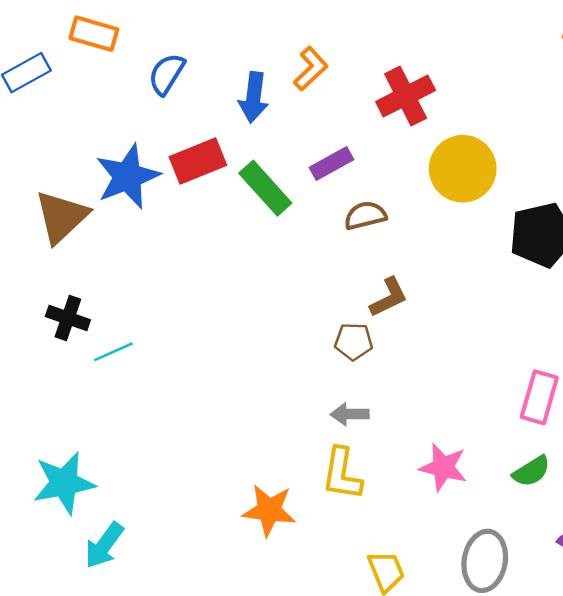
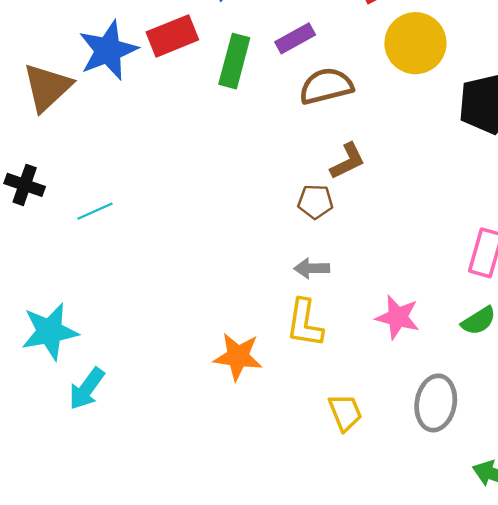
green rectangle: (265, 188) -> (234, 61), turned 57
brown semicircle: (365, 215) -> (326, 86), size x1.4
black cross: (68, 318) -> (25, 185), moved

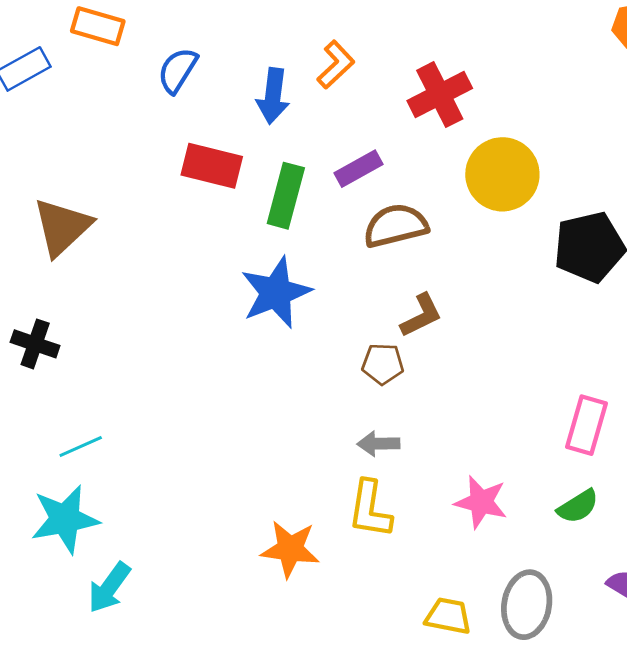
red rectangle: (172, 36) -> (212, 166), turned 36
blue star: (108, 50) -> (276, 293), moved
cyan line: (95, 211) -> (81, 446), moved
yellow trapezoid: (345, 413) -> (448, 616), moved, turned -57

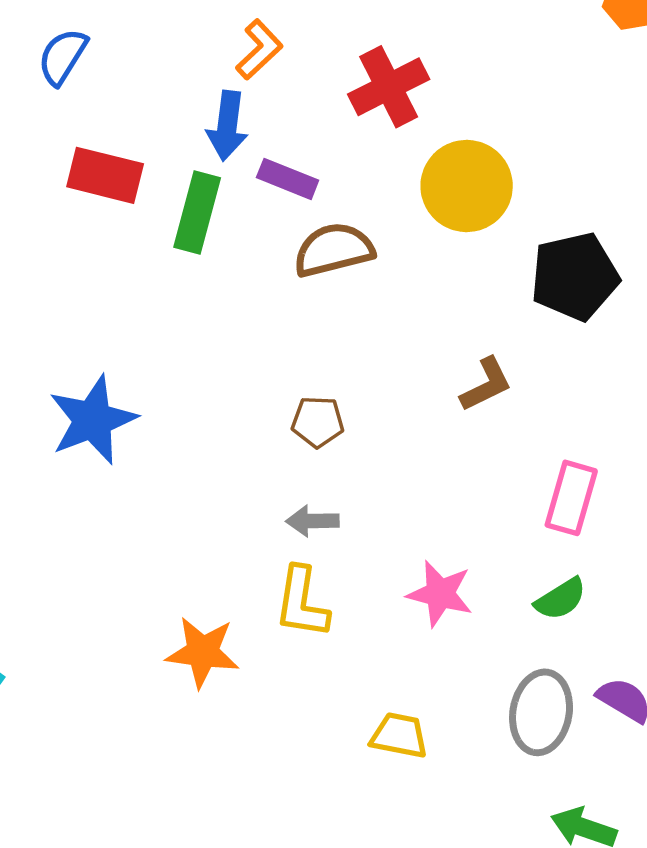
blue arrow: (273, 96) -> (227, 126), moved
purple rectangle: (359, 169) -> (288, 179), turned 51
blue star: (276, 293) -> (93, 420), moved
brown L-shape: (421, 315) -> (486, 384), moved
gray ellipse: (527, 605) -> (541, 712), moved

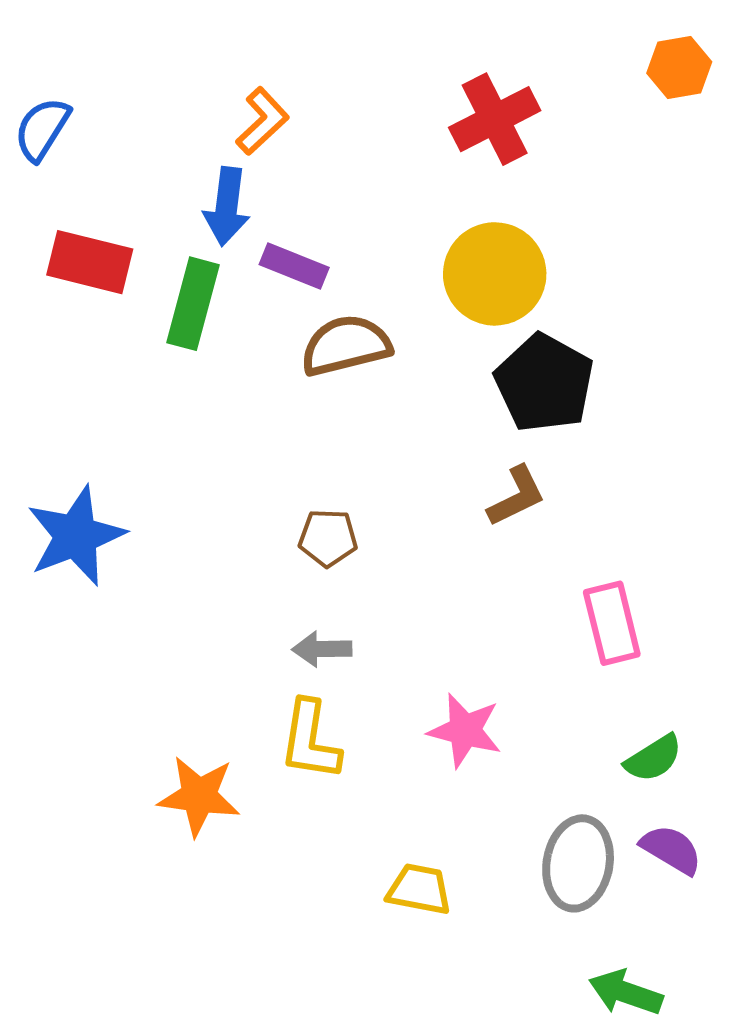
red cross: (389, 87) -> (495, 119), moved
black pentagon: (575, 276) -> (544, 383), moved, turned -30
pink rectangle: (571, 498) -> (612, 623), turned -30
green semicircle: (561, 599) -> (653, 758), moved

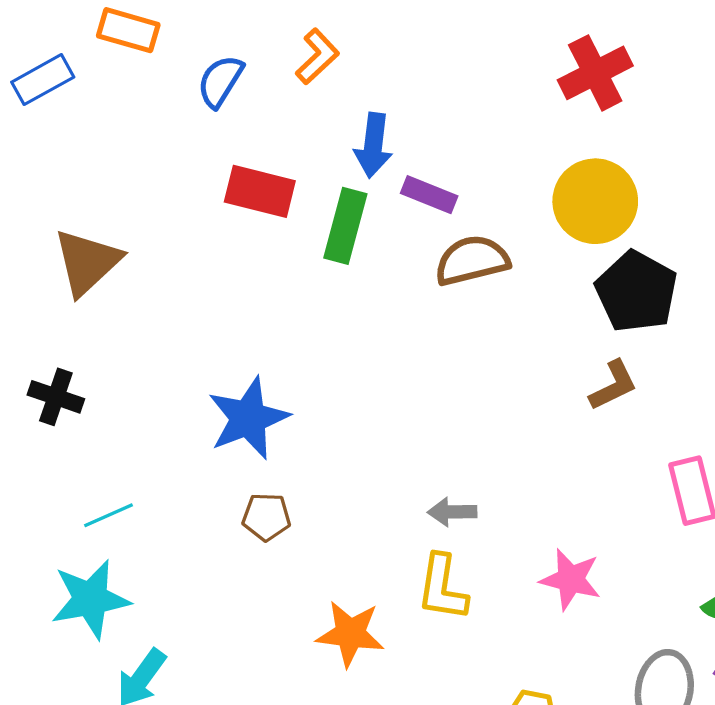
orange L-shape: (262, 121) -> (317, 56), moved
brown pentagon: (328, 538) -> (266, 517), moved

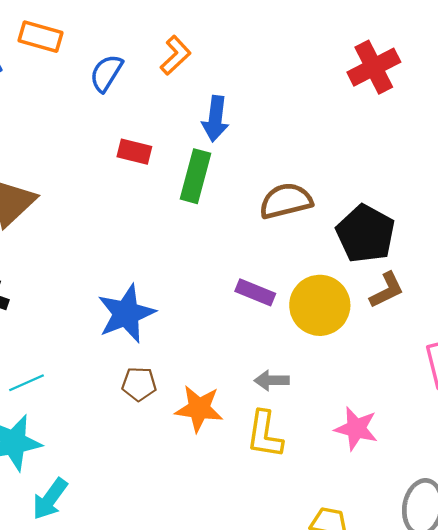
red rectangle: (260, 191) -> (134, 152), size x0.7
purple rectangle: (429, 195) -> (255, 292), moved
yellow circle: (595, 201) -> (320, 305), moved
black pentagon: (636, 292) -> (366, 234), moved
orange star: (350, 634) -> (199, 409), moved

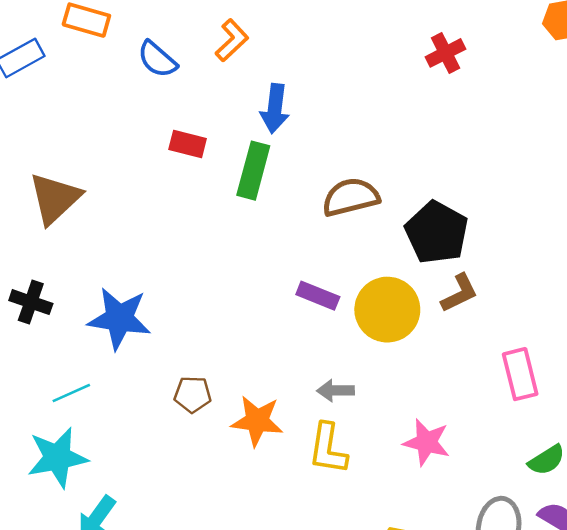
red cross: (374, 67) -> (445, 53), size x0.7
blue semicircle: (106, 73) -> (157, 59), turned -81
blue star: (126, 314) -> (119, 318), moved, turned 30

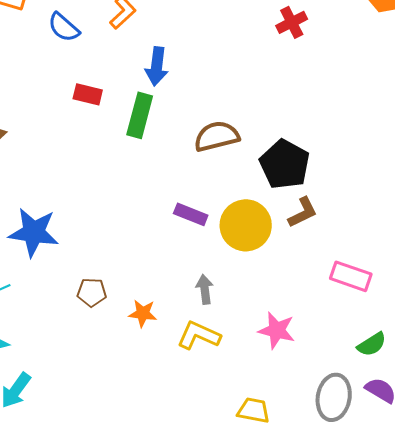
pink rectangle: (520, 374) -> (351, 276), turned -57
gray arrow: (336, 391) -> (205, 289), turned 84
orange star: (257, 421) -> (143, 313), size x0.7
yellow L-shape: (328, 449) -> (199, 335), turned 105

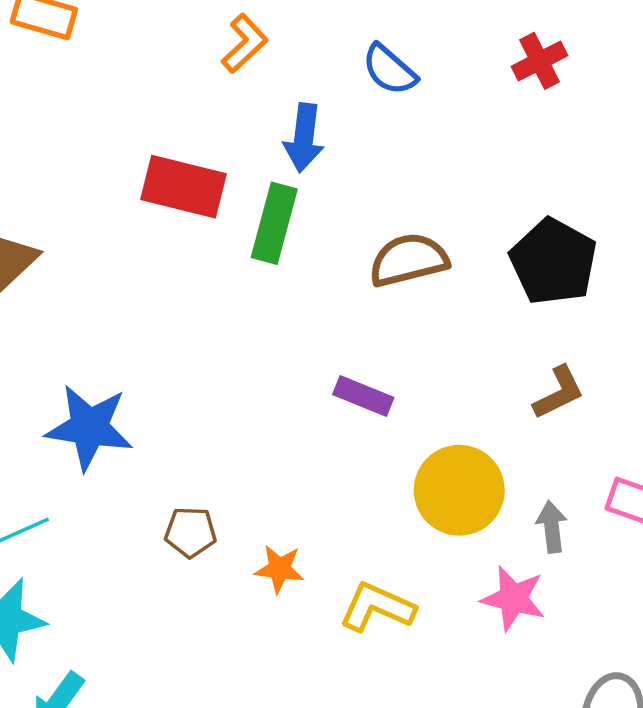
blue semicircle: (64, 27) -> (389, 70), moved
red rectangle: (88, 94) -> (184, 187), size x1.6
black pentagon: (285, 164) -> (553, 262), moved
yellow circle: (246, 225) -> (459, 490), moved
gray arrow: (205, 289) -> (552, 527), moved

